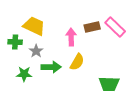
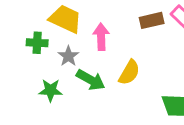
pink arrow: (71, 37) -> (101, 37), moved
green arrow: (51, 67) -> (91, 80), turned 30

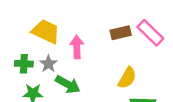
green cross: (37, 43) -> (24, 64), moved
yellow semicircle: (129, 72) -> (127, 78), moved

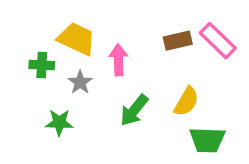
green cross: (24, 64) -> (42, 65), moved
green arrow: (68, 84) -> (134, 110), moved, turned 100

